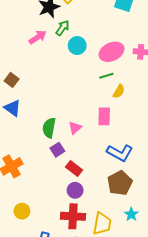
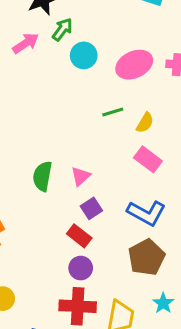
green line: (106, 76) -> (113, 112), moved
pink rectangle: (104, 116) -> (148, 159), moved, turned -54
purple square: (57, 150) -> (91, 208), moved

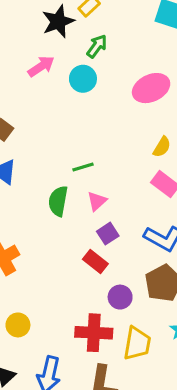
green arrow: (62, 29) -> (97, 46), moved
cyan circle: (84, 55) -> (83, 79), moved
green line: (113, 112) -> (83, 167), moved
purple circle: (81, 268) -> (120, 297), moved

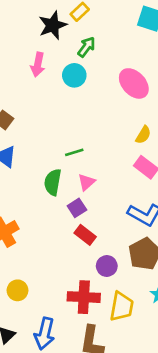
pink arrow: (41, 66) -> (38, 65), turned 135
pink ellipse: (151, 88) -> (134, 83), turned 72
purple square: (108, 234) -> (77, 208), moved

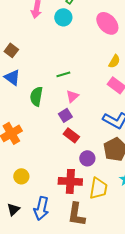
green semicircle: (53, 182) -> (36, 96), moved

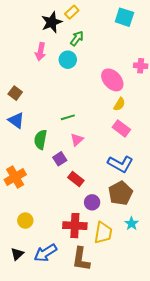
pink ellipse: (107, 23) -> (112, 80), moved
purple square: (65, 115) -> (60, 159), moved
blue arrow: (41, 208) -> (46, 253), turned 45

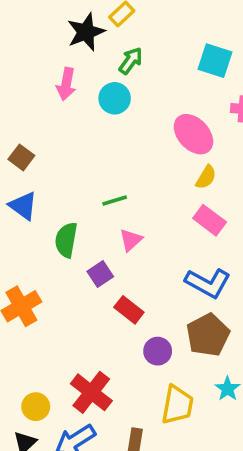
cyan square: (124, 17) -> (215, 61), moved
yellow circle: (25, 221) -> (36, 407), moved
red cross: (75, 226) -> (91, 392), moved, turned 35

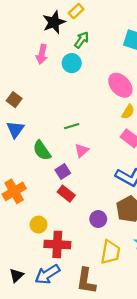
blue triangle: (23, 206) -> (15, 129), turned 30
green semicircle: (66, 240) -> (42, 150), turned -45
red rectangle: (129, 310) -> (66, 194), moved
red cross: (91, 392) -> (57, 244), turned -35
yellow circle: (36, 407) -> (39, 225), moved

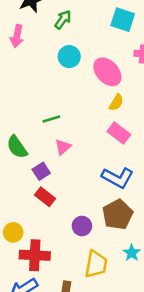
cyan circle: (72, 63) -> (69, 57), moved

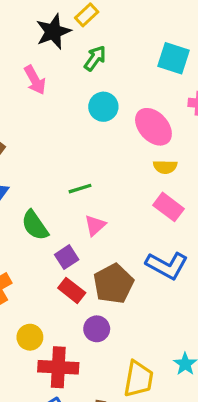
pink arrow: (17, 36) -> (35, 80), turned -40
yellow semicircle: (116, 102) -> (165, 167), turned 60
brown pentagon: (118, 215) -> (113, 284), moved
purple circle: (82, 226) -> (97, 329), moved

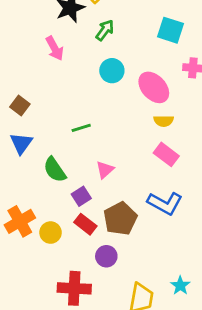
green line: (80, 189) -> (81, 128), moved
yellow circle: (30, 337) -> (51, 233), moved

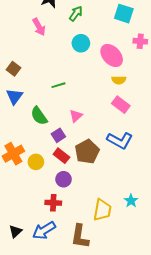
purple circle: (106, 256) -> (64, 179), moved
red cross: (74, 288) -> (53, 203), size x0.7

